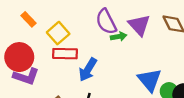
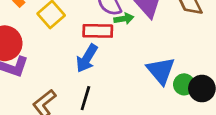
red rectangle: (65, 54) -> (98, 31), moved

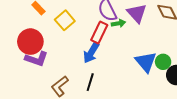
red rectangle: (98, 31) -> (99, 32), turned -65
green circle: (184, 84) -> (163, 62), moved

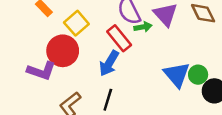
red rectangle: (99, 32) -> (119, 38), turned -65
red circle: (30, 42) -> (63, 51), moved

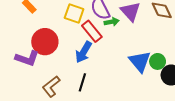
yellow square: (76, 23) -> (74, 13), moved, turned -30

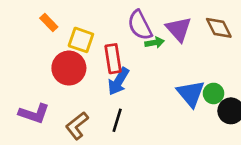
yellow square: (74, 13) -> (81, 40), moved
red rectangle: (92, 31) -> (113, 59), moved, turned 30
purple L-shape: (27, 58) -> (34, 114), moved

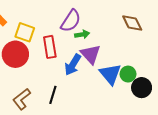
purple semicircle: (140, 25) -> (71, 21), turned -120
purple triangle: (179, 29) -> (90, 54), moved
blue arrow: (118, 81) -> (73, 65), moved

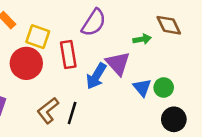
green arrow: (82, 34) -> (142, 39), moved
blue triangle: (110, 74) -> (142, 88), size x0.7
black circle: (142, 88) -> (174, 119), moved
brown L-shape: (22, 99) -> (48, 110), moved

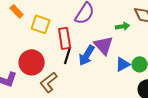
red circle: (26, 63) -> (32, 62), moved
blue triangle: (142, 88) -> (123, 64), turned 42
black line: (72, 113) -> (68, 55), moved

